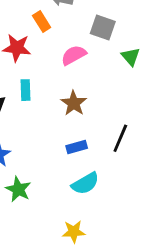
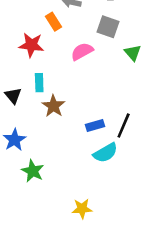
brown star: (74, 103) -> (53, 106), moved
blue rectangle: (77, 147) -> (95, 126), moved
cyan semicircle: (85, 183) -> (105, 153), moved

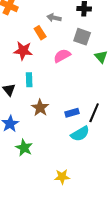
brown star: (53, 106) -> (40, 108), moved

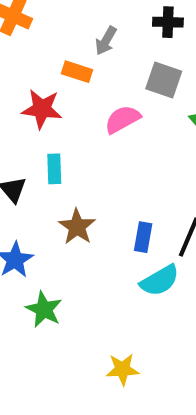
gray arrow: (54, 18) -> (106, 41), turned -72
orange rectangle: (40, 33) -> (77, 72), turned -40
blue rectangle: (72, 113) -> (143, 237), turned -64

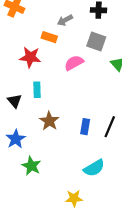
gray arrow: (106, 41) -> (65, 20), turned 32
cyan semicircle: (160, 280) -> (94, 168), moved

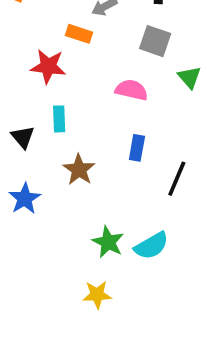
pink semicircle: (74, 63) -> (132, 90), moved, turned 42
blue rectangle: (85, 127) -> (137, 148), moved
green star: (31, 166) -> (108, 242), moved
yellow star: (74, 198) -> (97, 295), moved

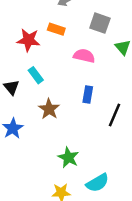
orange rectangle: (79, 34) -> (56, 29), moved
cyan rectangle: (59, 119) -> (36, 75), turned -35
cyan semicircle: (151, 246) -> (97, 183), moved

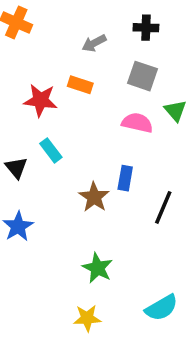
pink semicircle: (84, 56) -> (137, 123), moved
brown star: (49, 109) -> (94, 197), moved
cyan semicircle: (97, 183) -> (162, 308), moved

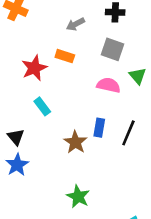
red star: (40, 100) -> (34, 68), turned -30
black triangle: (16, 168) -> (16, 137), moved
black line: (163, 207) -> (128, 133), moved

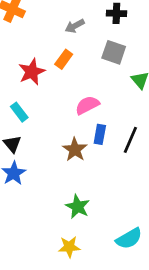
orange rectangle: (65, 56) -> (64, 59), turned -72
pink semicircle: (109, 85) -> (87, 105), moved, turned -40
cyan rectangle: (42, 106) -> (19, 112), moved

